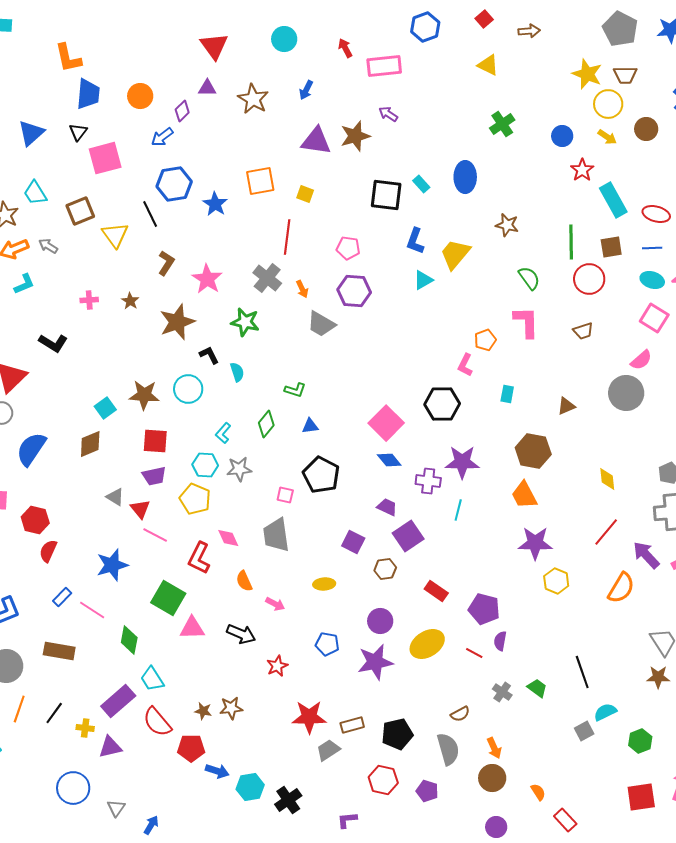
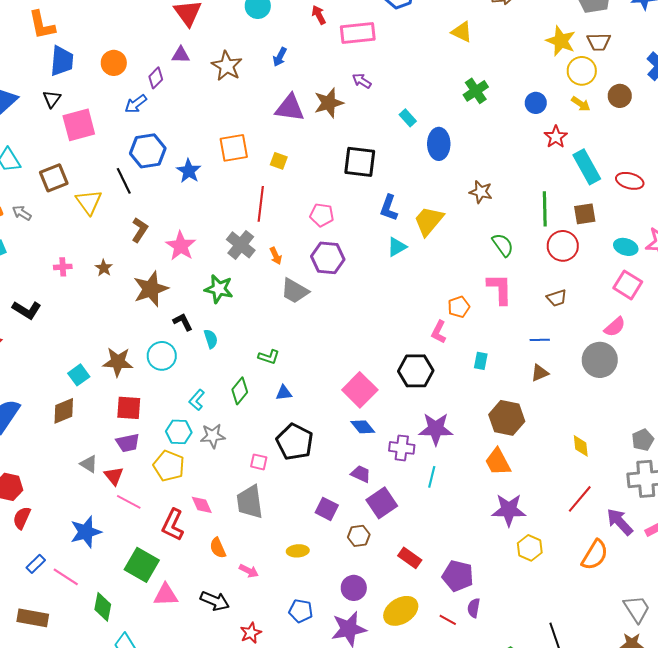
cyan rectangle: (421, 184) -> (408, 118), moved
blue line: (652, 248) -> (540, 340), moved

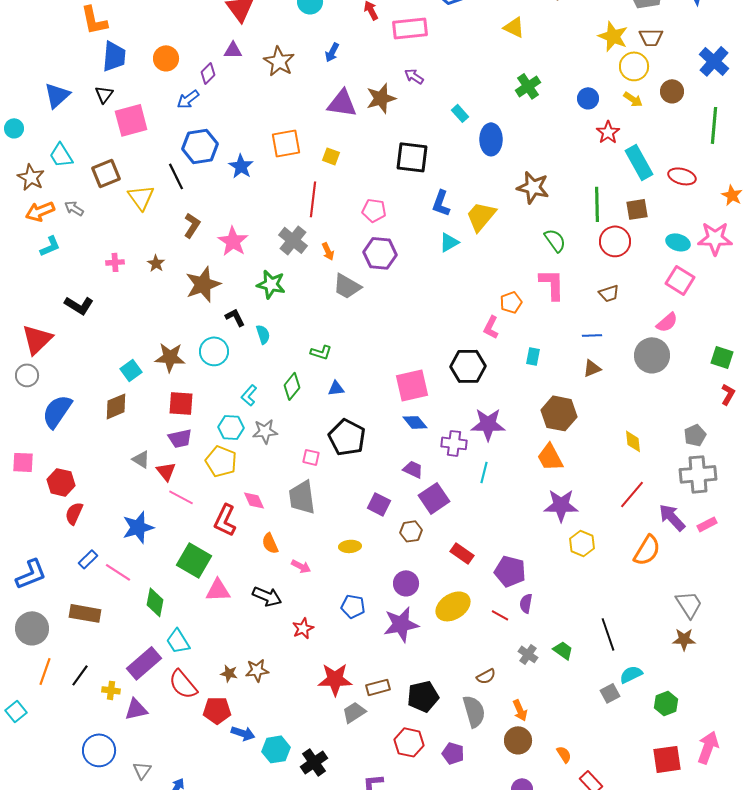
brown star: (481, 192) -> (533, 187), size x1.4
pink square: (360, 390) -> (412, 385), turned 32

